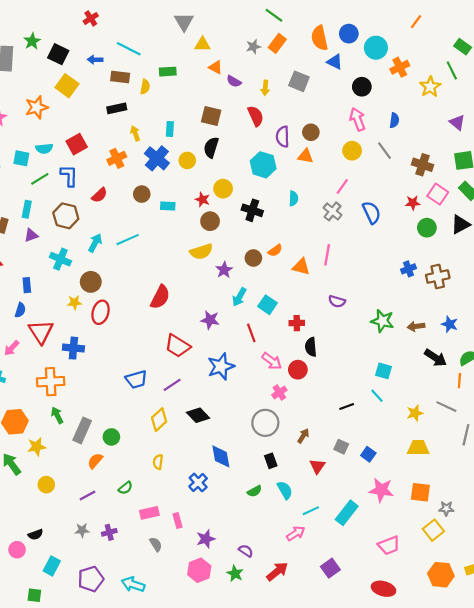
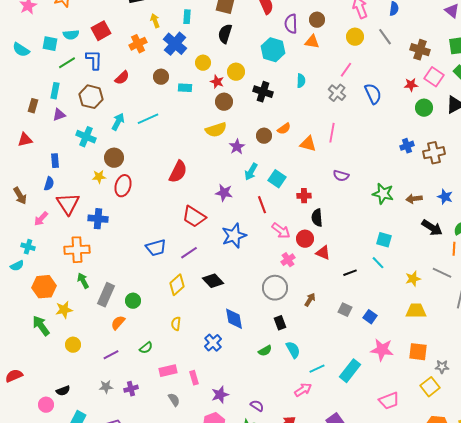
yellow circle: (187, 160) -> (203, 63), moved
red triangle: (317, 466) -> (323, 253), moved, turned -42

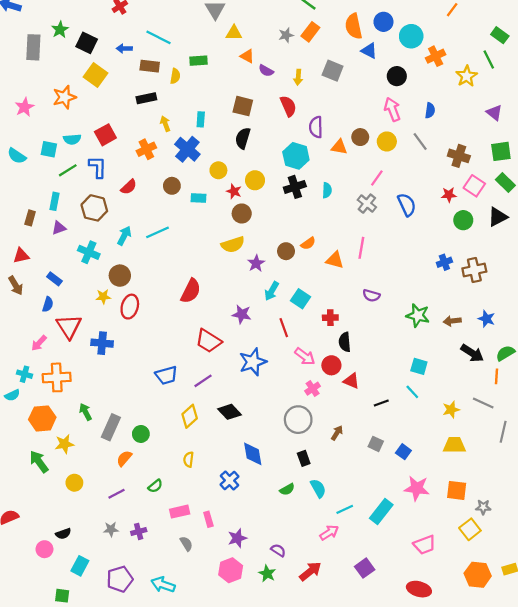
brown circle: (317, 20) -> (360, 137), moved
black cross: (263, 92) -> (295, 187), moved, turned -36
blue rectangle: (55, 161) -> (54, 279), turned -48
brown arrow: (20, 196) -> (16, 286), moved
orange cross: (77, 250) -> (57, 377), moved

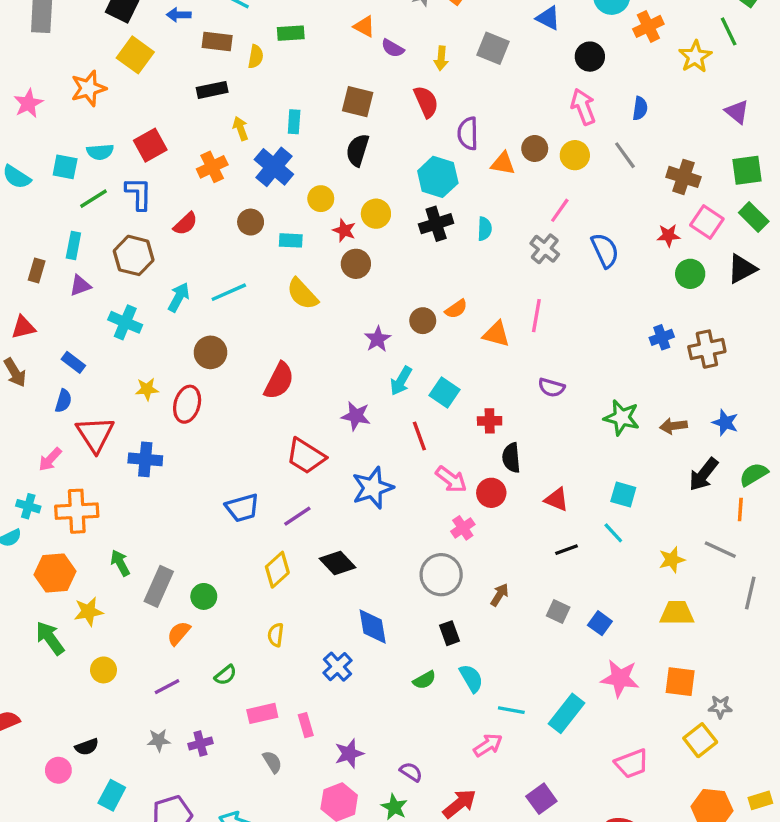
yellow semicircle: (233, 245) -> (302, 294), moved, turned 65
brown circle: (120, 276) -> (210, 352), moved
black arrow: (472, 353) -> (704, 474), turned 95
red triangle: (351, 381) -> (556, 499), moved
cyan line: (345, 509) -> (511, 710), turned 35

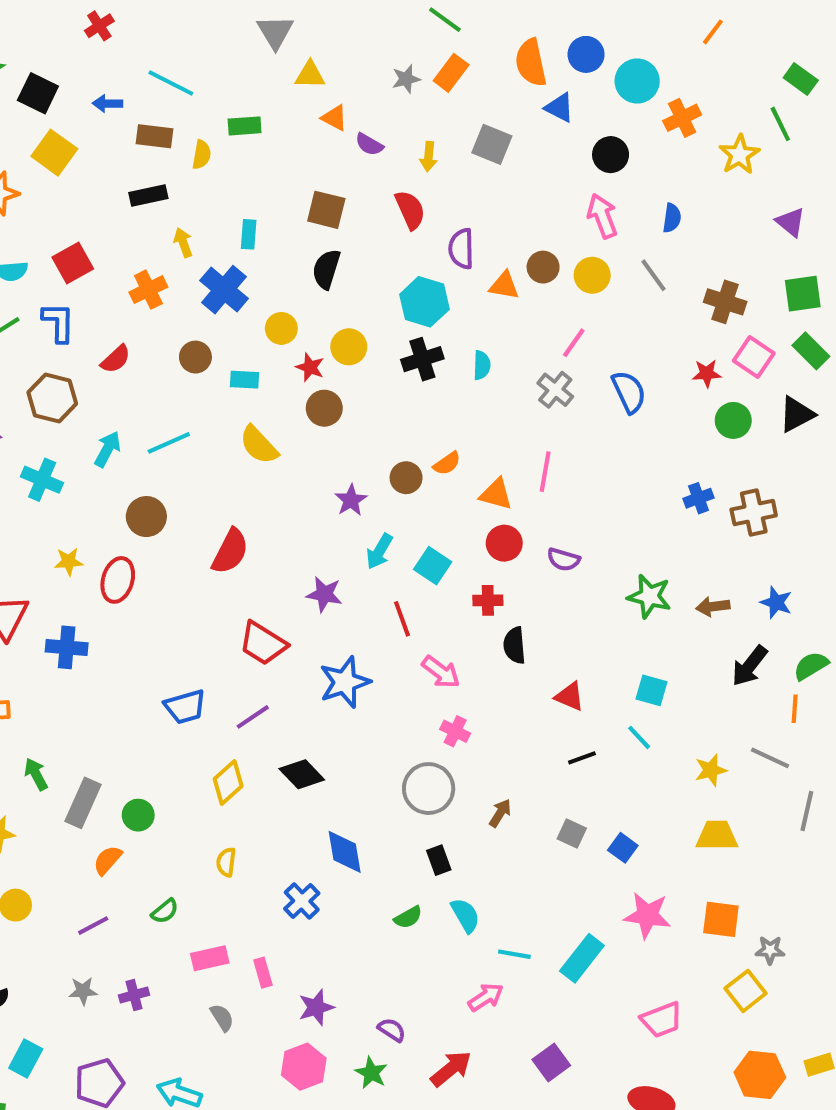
red circle: (491, 493) -> (504, 543), moved
pink cross: (463, 528) -> (455, 731), turned -30

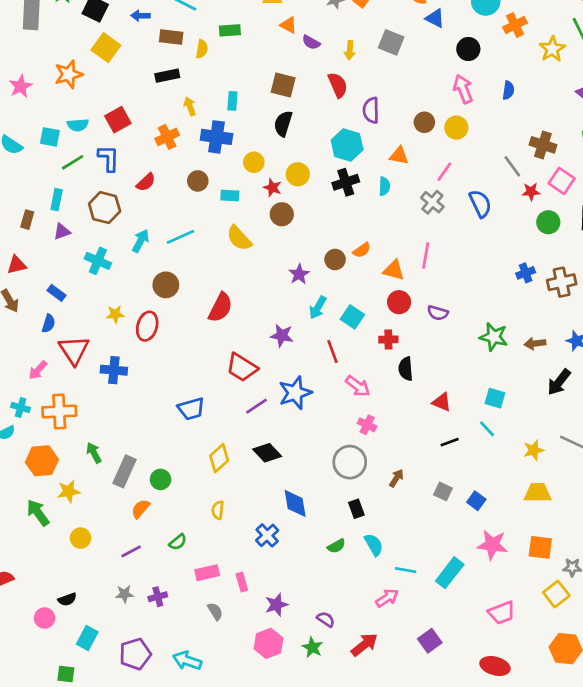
gray line: (653, 275) -> (512, 166), moved
orange triangle: (504, 285) -> (399, 156), moved
blue cross: (224, 290) -> (216, 137), turned -32
purple line: (253, 717) -> (256, 406), moved

